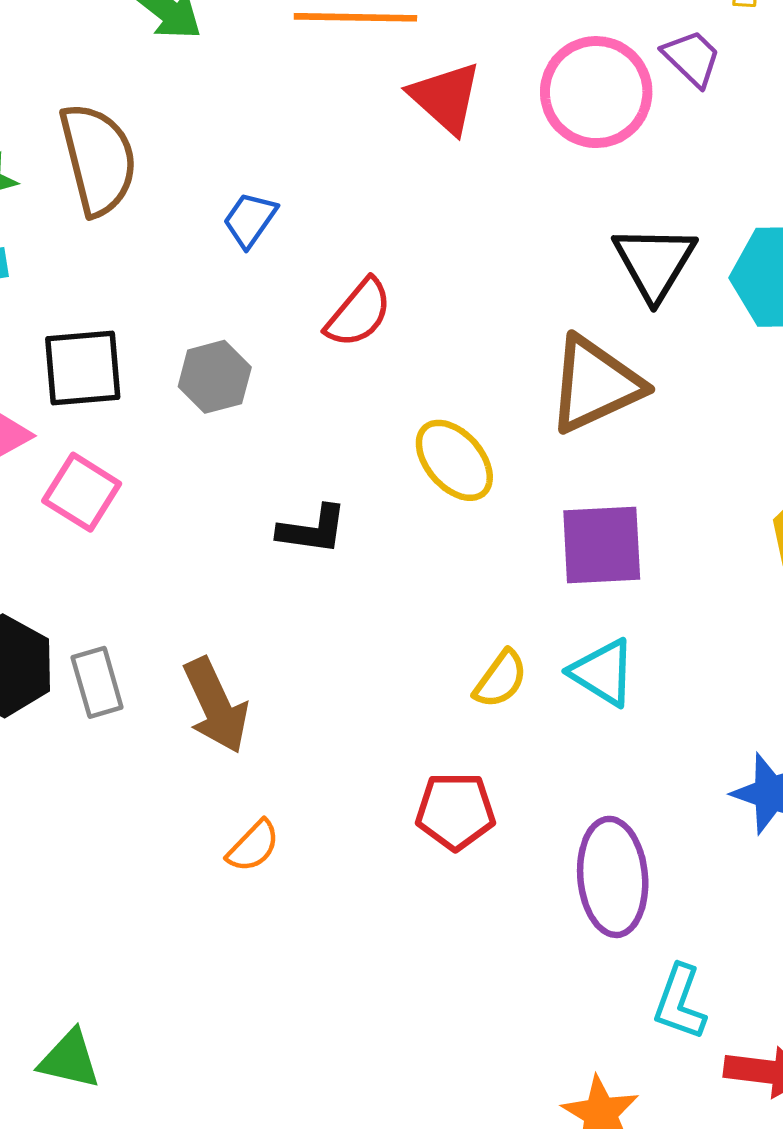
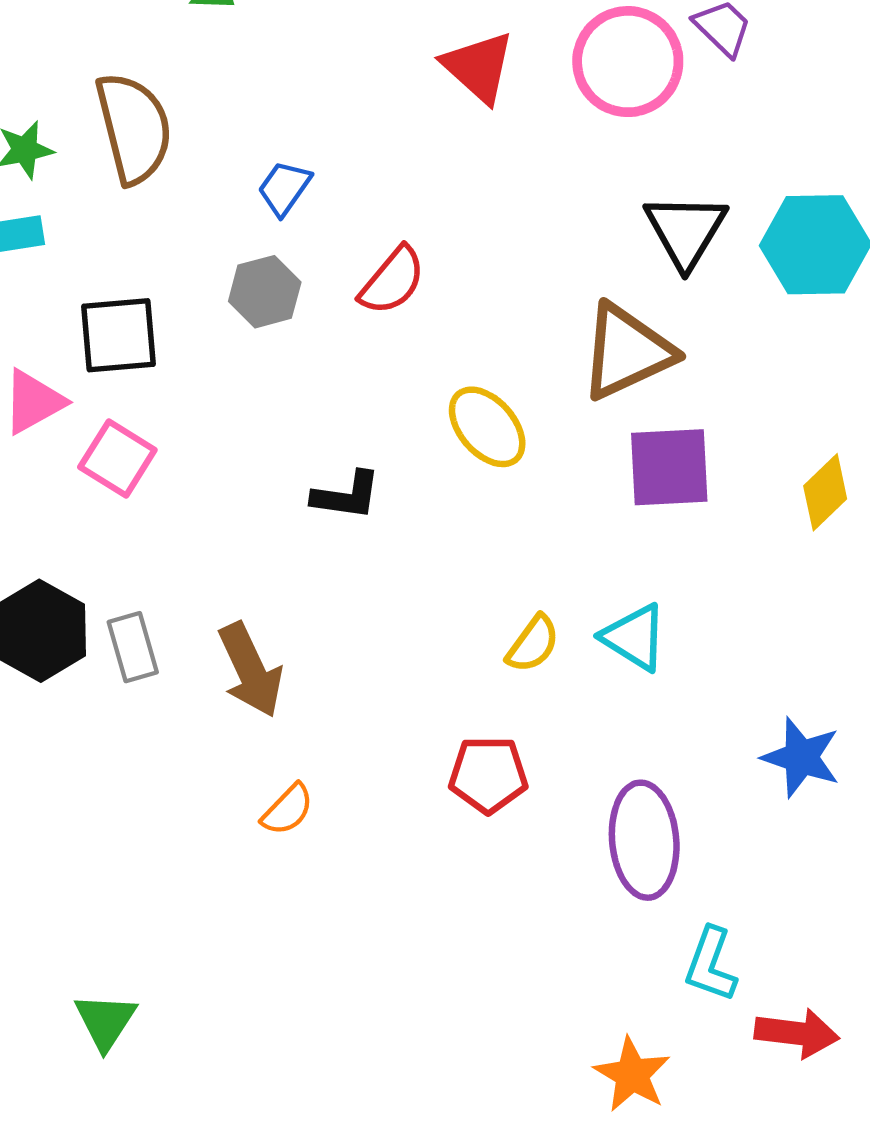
gray hexagon: (215, 377) -> (265, 292), moved
purple square: (602, 545) -> (669, 467), moved
green triangle: (70, 1059) -> (105, 1021), turned 50

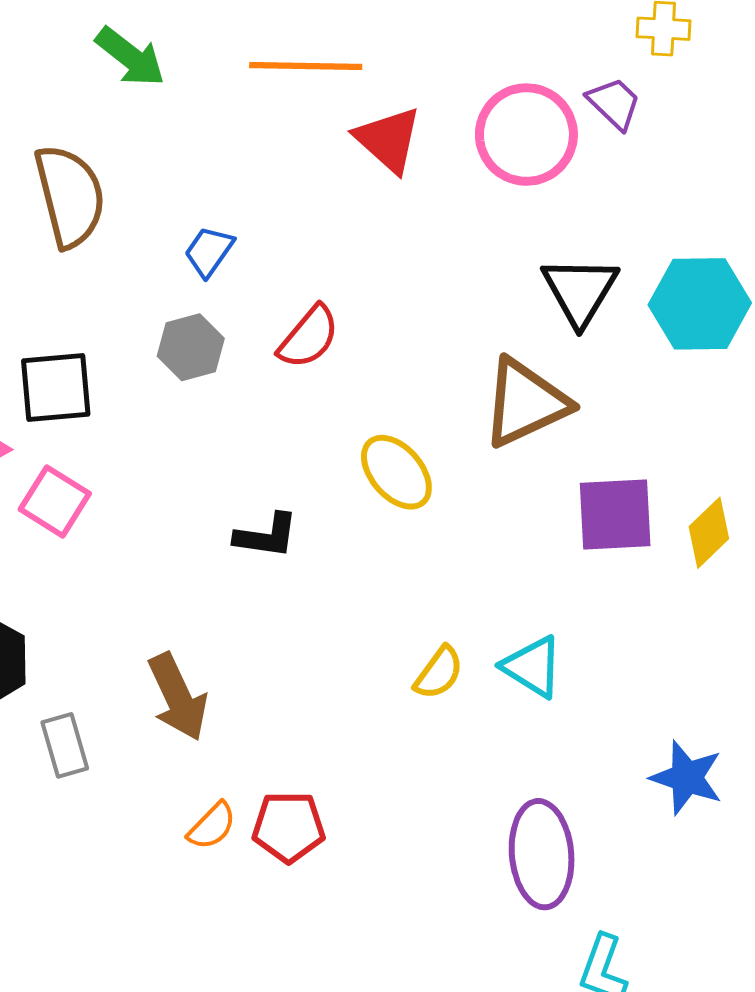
purple square: (669, 467) -> (615, 515), moved
gray rectangle: (133, 647) -> (65, 745), moved
red pentagon: (488, 775) -> (289, 827), moved

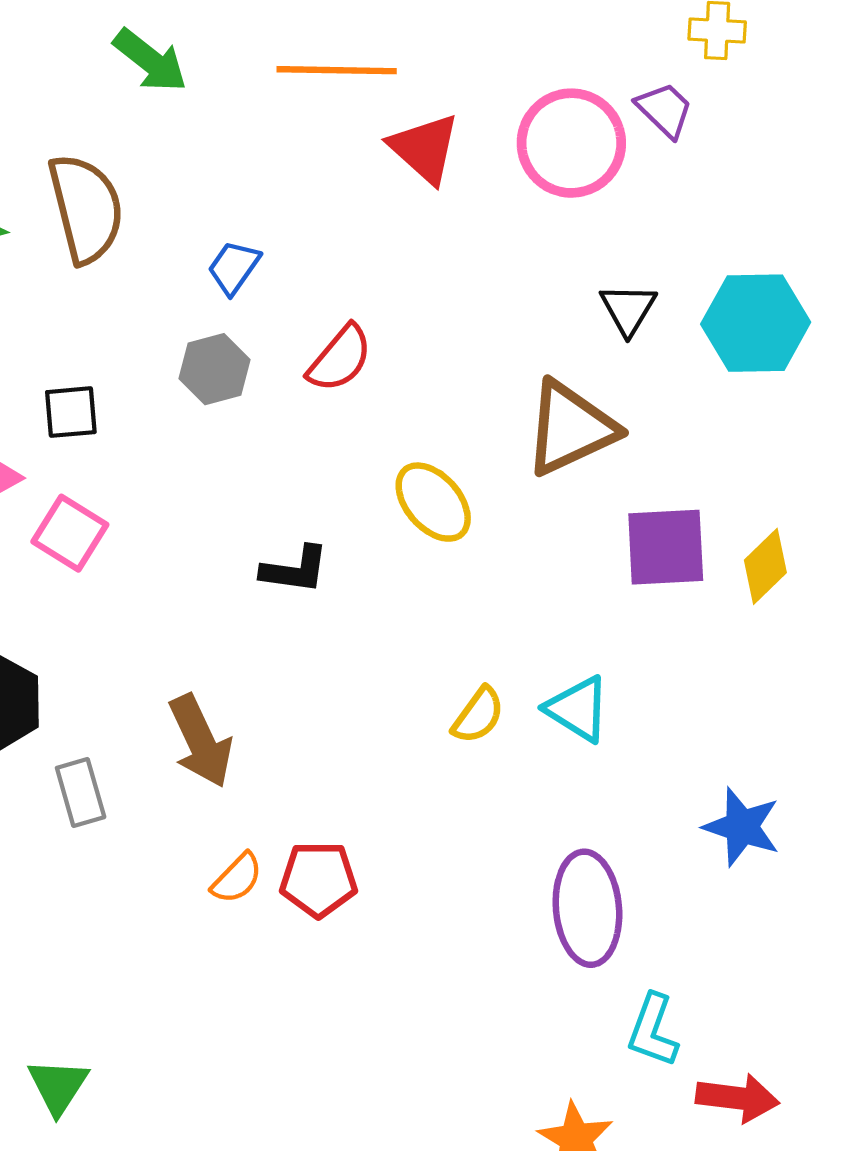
black triangle: (580, 291) -> (628, 309), size x0.7
black square: (56, 388) -> (71, 412), size x0.7

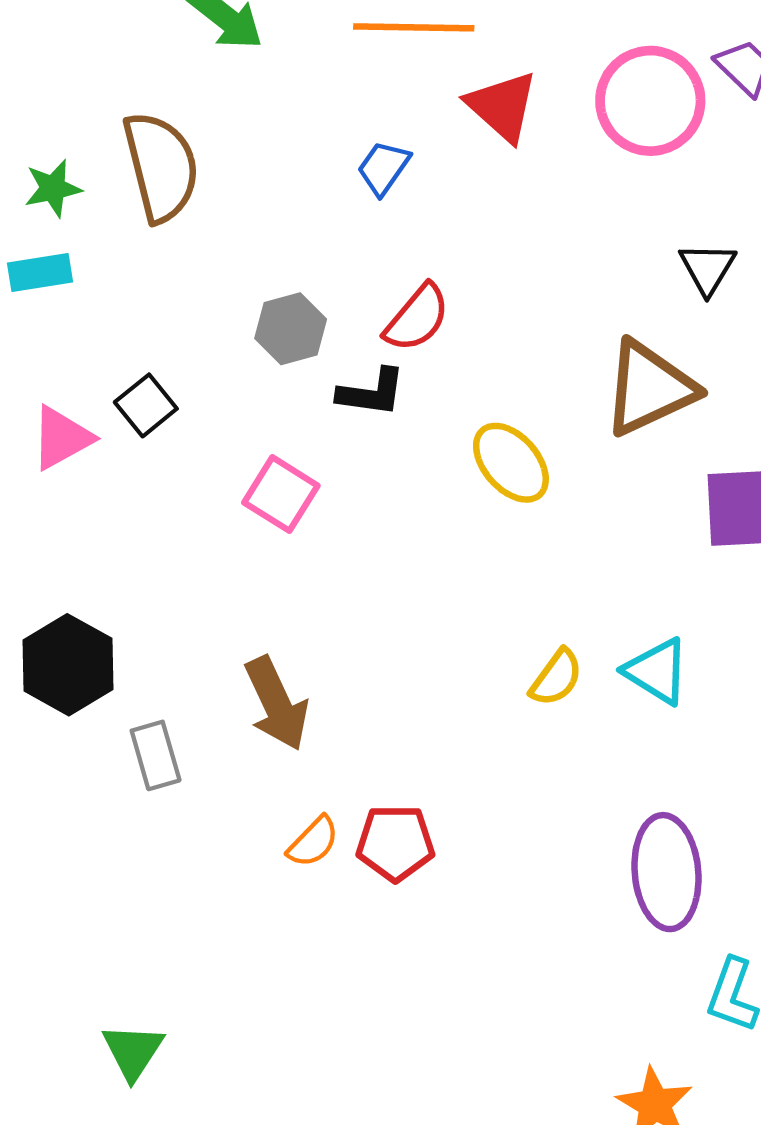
blue trapezoid: (234, 267) -> (383, 168), moved
black square: (71, 412) -> (146, 405), moved, turned -34
pink square: (70, 533) -> (281, 494), moved
black L-shape: (295, 570) -> (372, 392), moved

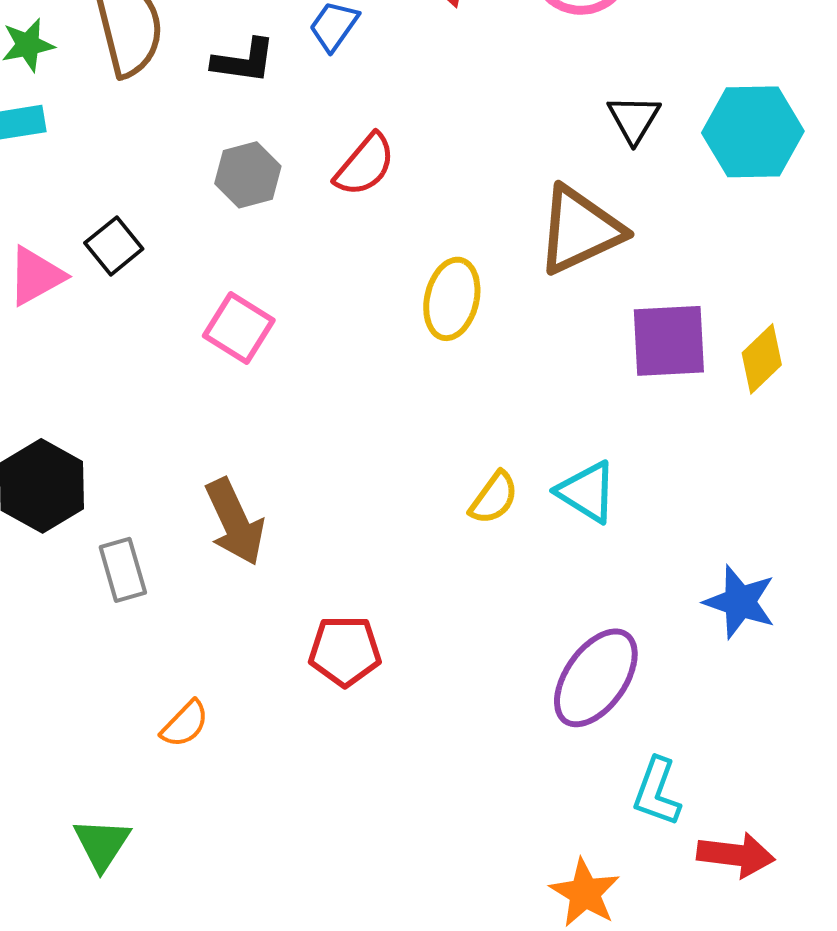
black L-shape: (372, 392) -> (244, 61), moved
yellow ellipse: (511, 463) -> (452, 299), turned 54
orange semicircle: (313, 842) -> (185, 724), moved
purple ellipse: (666, 872) -> (596, 678), turned 40

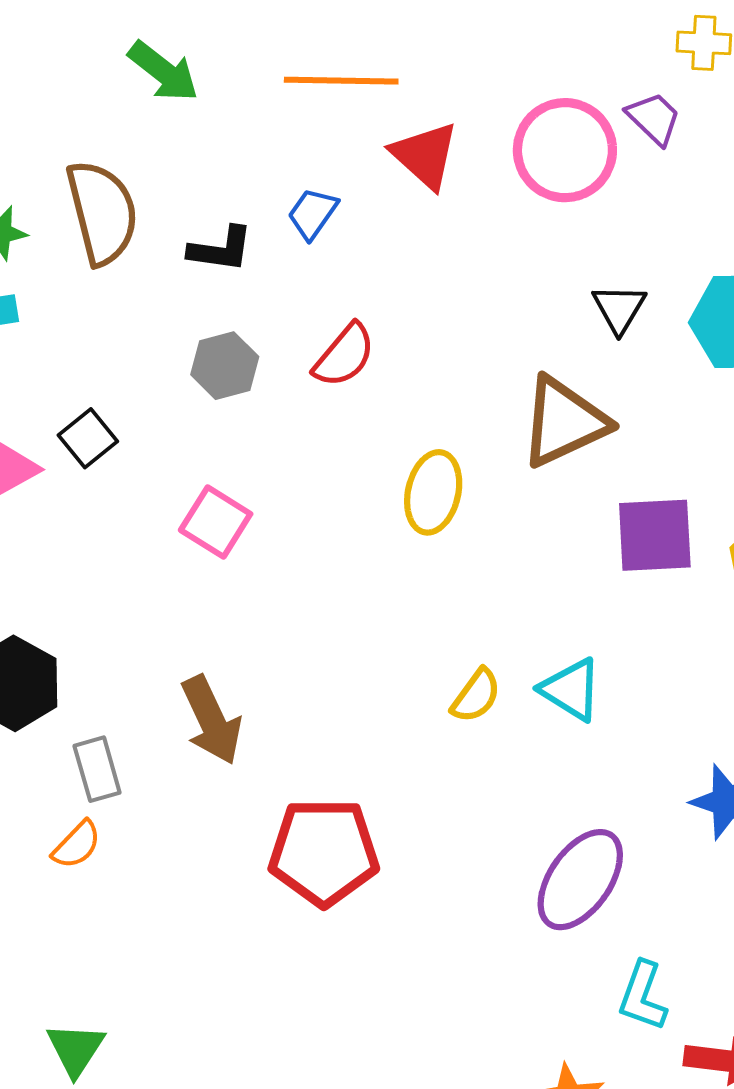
red pentagon: (345, 651) -> (324, 852), size x1.5
orange semicircle: (185, 724) -> (77, 845), moved

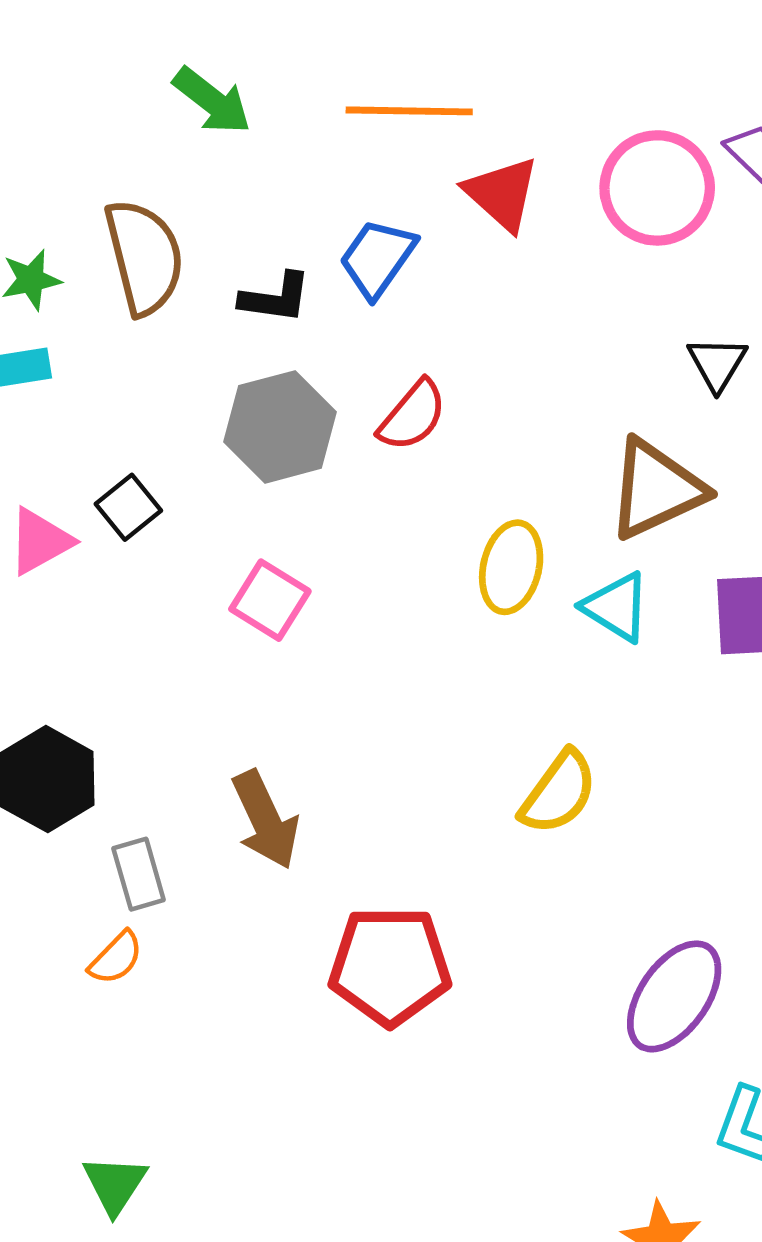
blue trapezoid: (313, 213) -> (377, 258), size x1.4
gray hexagon: (225, 366) -> (280, 427), size x1.5
cyan triangle: (571, 690) -> (616, 607), moved
yellow semicircle: (476, 696) -> (559, 793), size x1.4

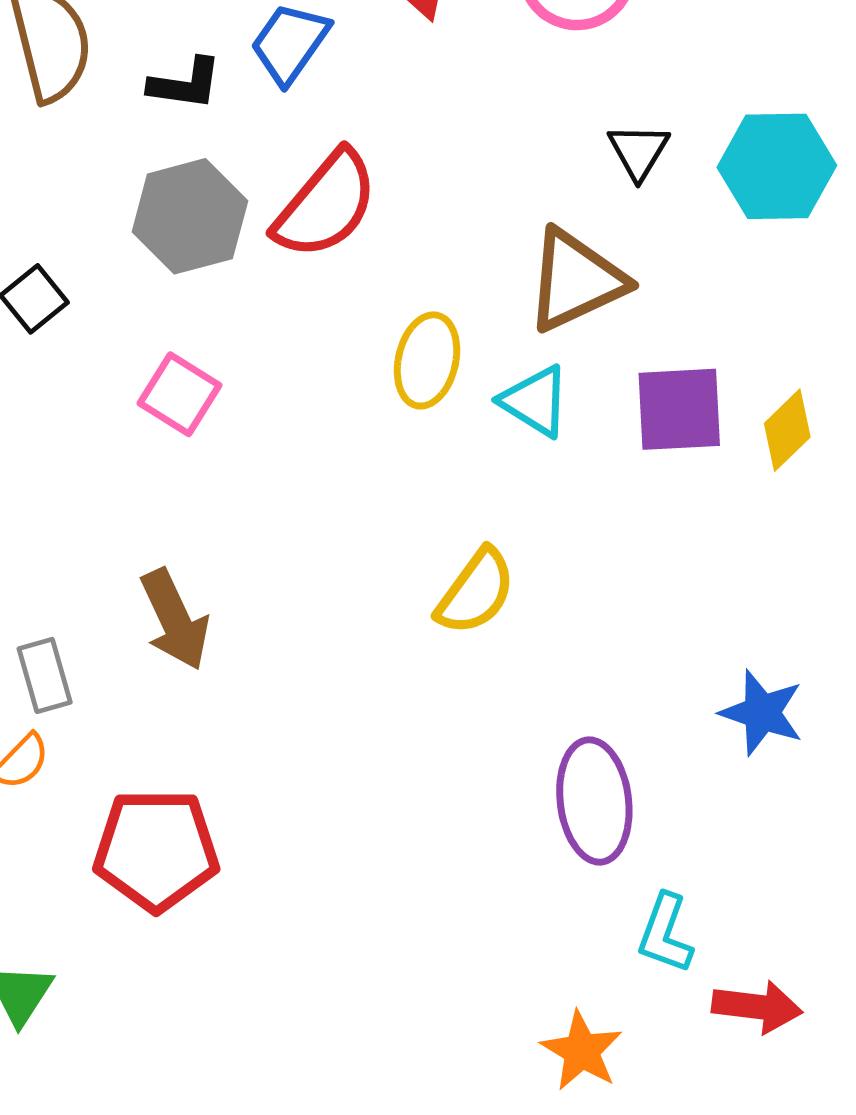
red semicircle: (413, 416) -> (326, 205), size x1.5
red pentagon: (390, 966) -> (156, 850), moved
purple ellipse: (674, 996) -> (594, 801), turned -42

